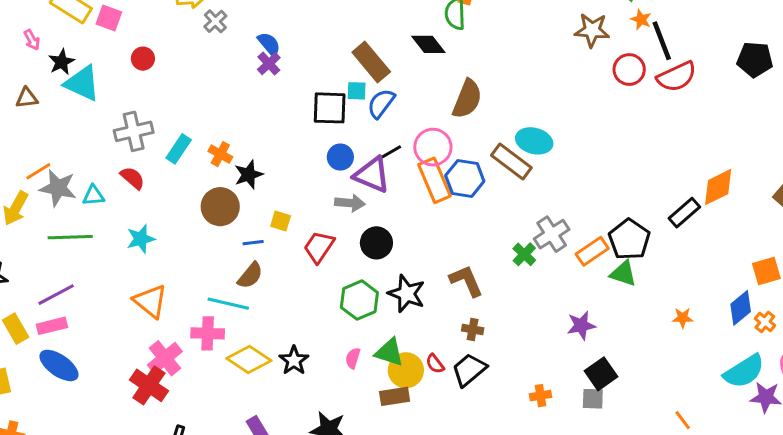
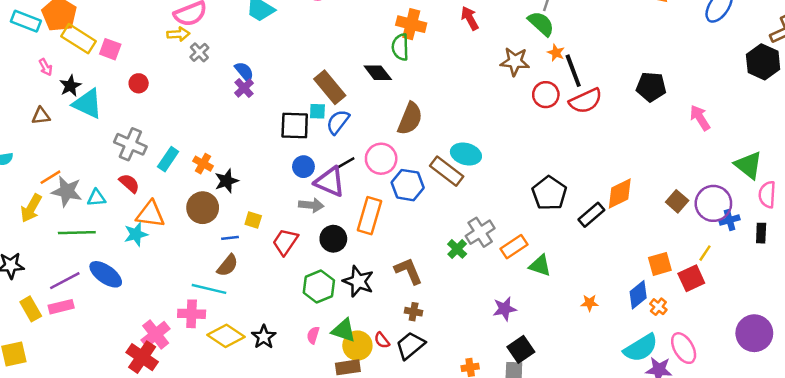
gray cross: (134, 131) -> (130, 144), turned 36
orange rectangle: (435, 180) -> (370, 216), moved, turned 39
black pentagon: (629, 239) -> (549, 193), moved
orange triangle: (150, 301) -> (150, 214), moved, turned -32
blue ellipse: (59, 365) -> (106, 274), moved

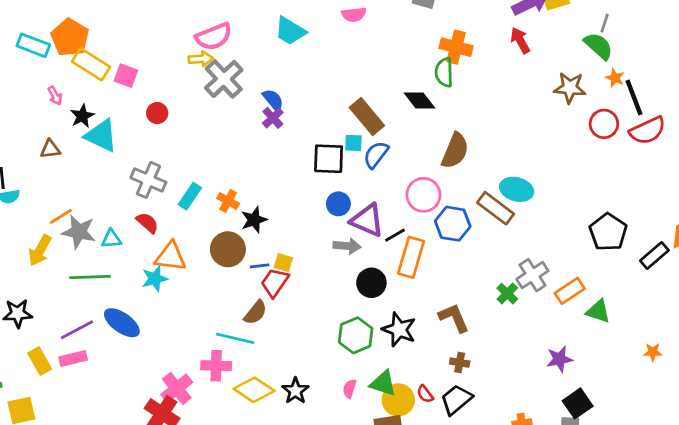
gray cross: (199, 52) -> (224, 79), size x1.8
black line: (345, 163) -> (395, 235), moved
blue line: (230, 238) -> (260, 266), moved
red trapezoid: (285, 242) -> (275, 282), moved

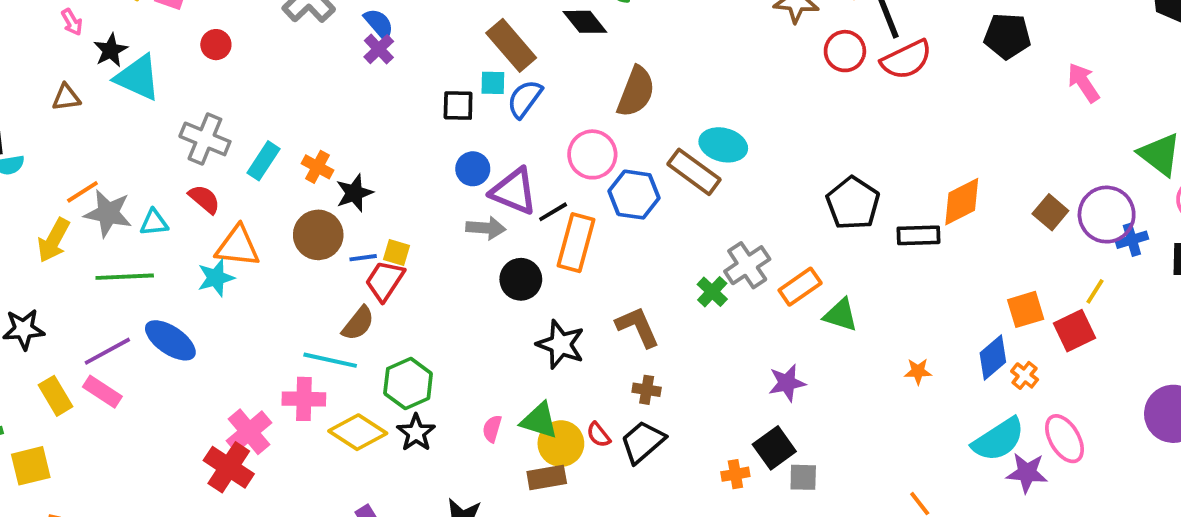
black square: (329, 159) -> (458, 106), size x0.7
black rectangle: (654, 256) -> (919, 235), turned 40
green hexagon: (356, 335) -> (408, 383), moved
pink rectangle: (73, 358) -> (102, 392), turned 48
black square: (578, 403) -> (774, 448), moved

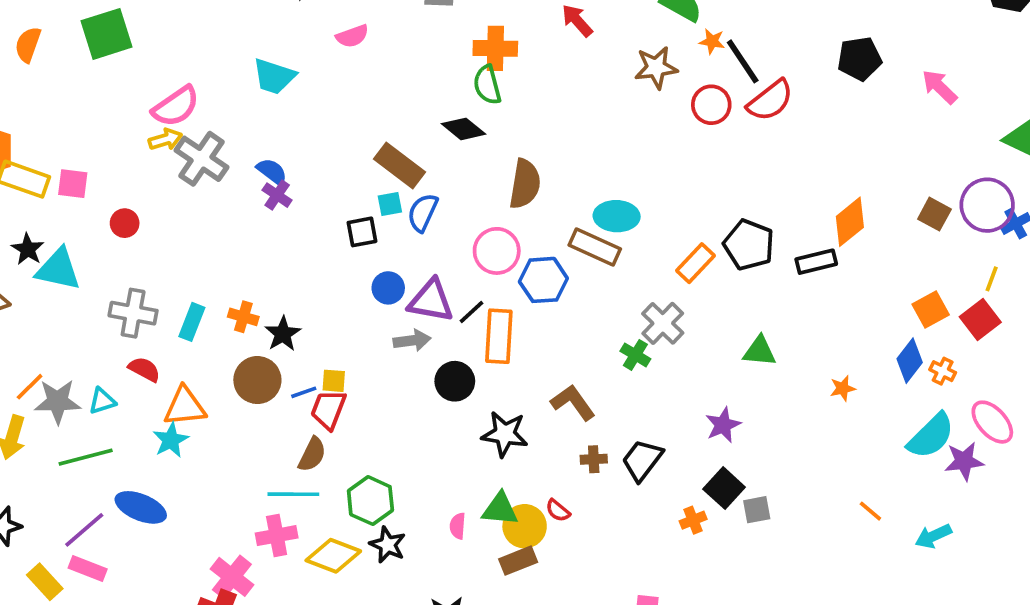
orange rectangle: (800, 287) -> (696, 263), moved
black trapezoid: (643, 442) -> (642, 460), moved

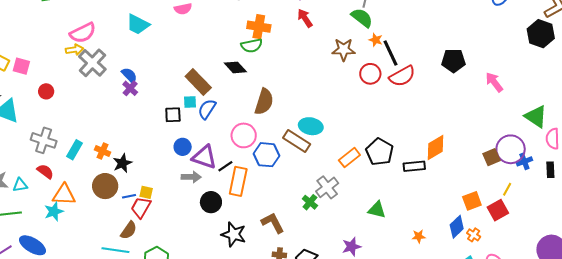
green semicircle: (487, 85) -> (252, 46), turned -95
brown square: (934, 214) -> (491, 157), moved, turned 30

